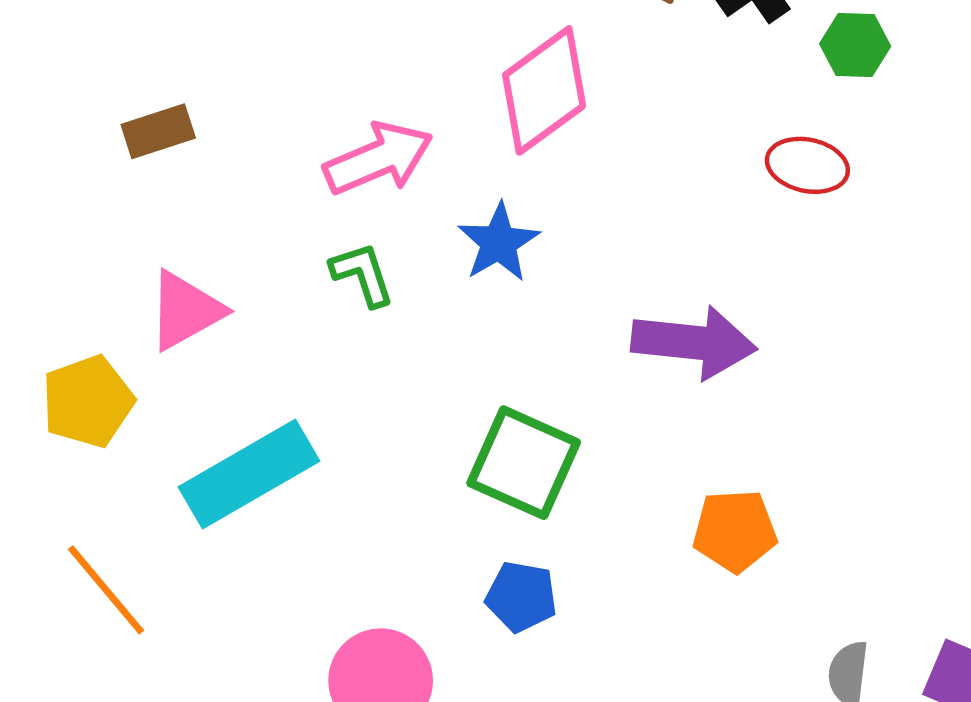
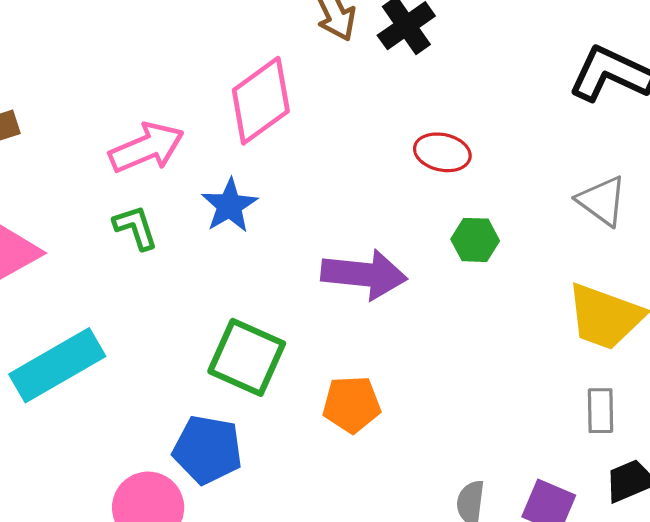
green hexagon: (855, 45) -> (475, 240), moved
orange pentagon: (735, 531) -> (352, 404), moved
blue pentagon: (521, 597) -> (208, 450), moved, size x1.4

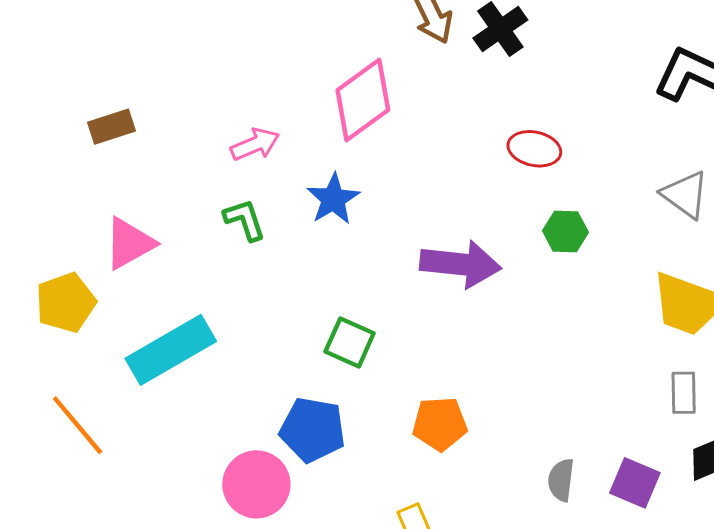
pink arrow: (147, 148) -> (255, 144), size x0.7
green square: (247, 357) -> (350, 342), size x0.7
orange pentagon: (352, 404) -> (440, 424), moved

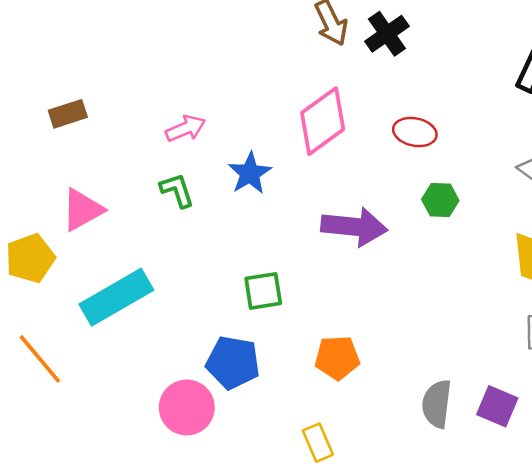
pink diamond: (363, 100) -> (323, 121), moved
green square: (350, 342) -> (263, 291), turned -33
gray semicircle: (561, 480) -> (437, 404), size x1.4

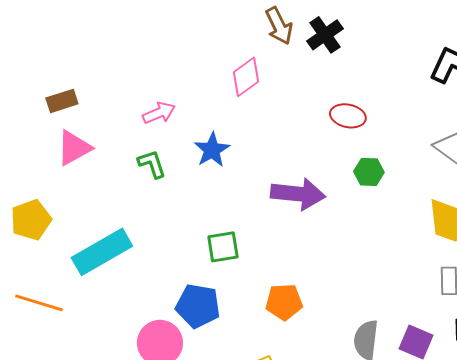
pink diamond: (323, 121) -> (246, 77), moved, size x0.7
pink triangle: (82, 210) -> (74, 148), moved
orange line: (40, 359) -> (39, 303), turned -33

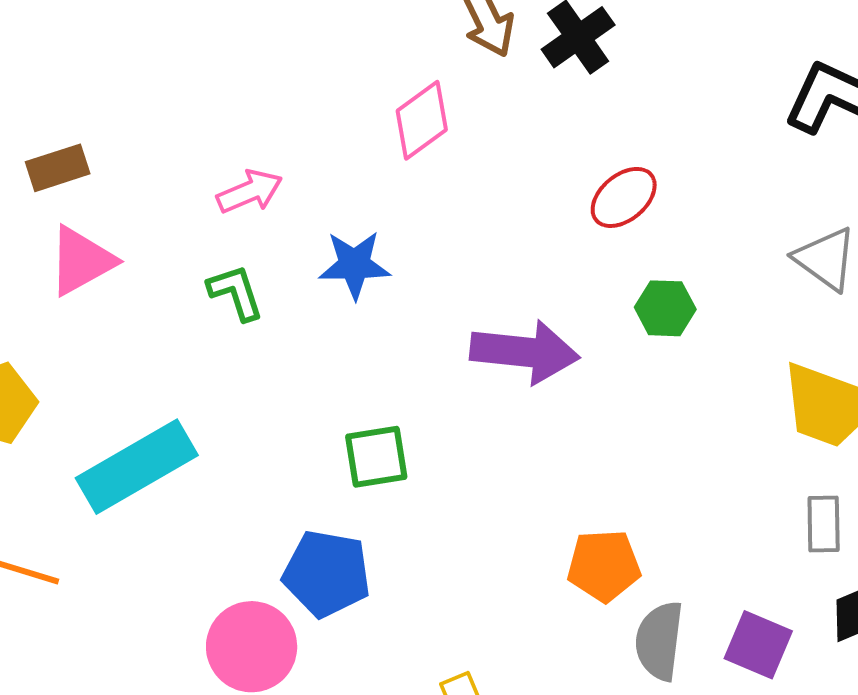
red ellipse: (348, 116) -> (624, 197), turned -52
blue star: (212, 150) -> (354, 265), turned 30
orange pentagon: (284, 302) -> (604, 566), moved

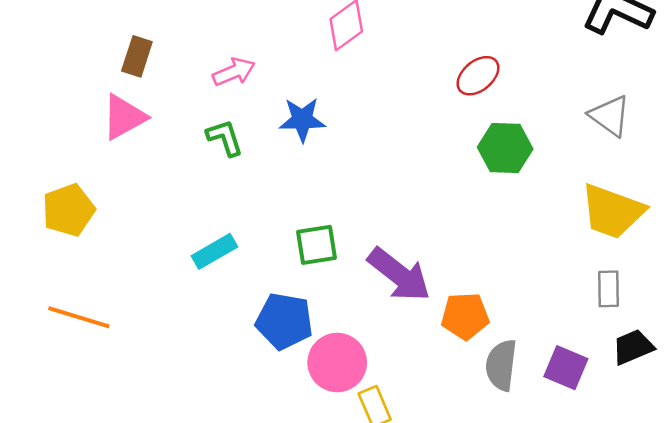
brown rectangle: (58, 168) -> (137, 56), moved, turned -54
green hexagon: (665, 308) -> (505, 148), size x1.4
purple arrow: (525, 352) -> (399, 275), moved, turned 32
cyan rectangle: (137, 467) -> (214, 251), moved, size x0.6
pink circle: (252, 647) -> (337, 363), moved

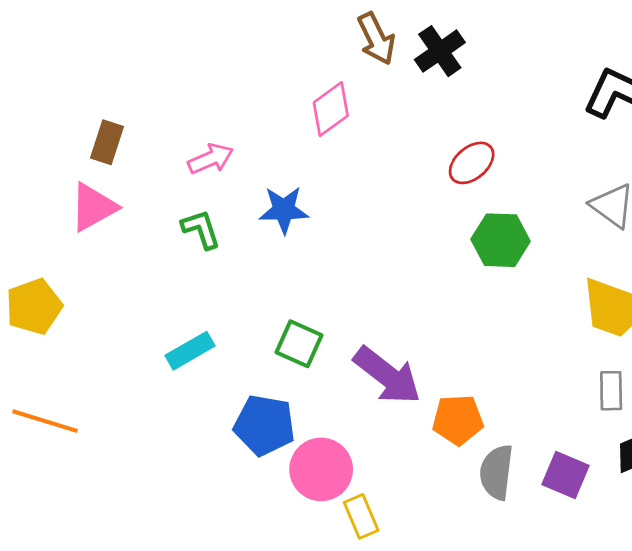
green square: (317, 245) -> (299, 344), turned 33

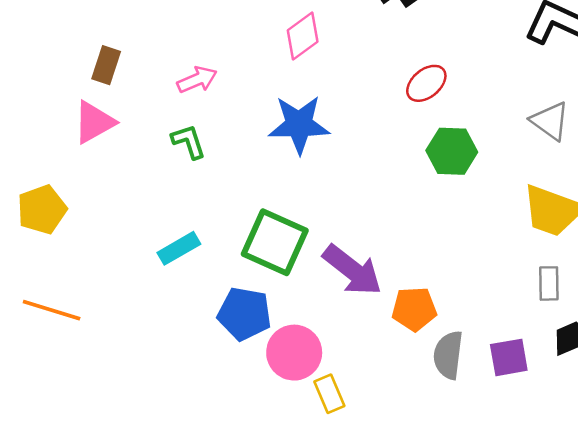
blue star: (284, 210) -> (299, 125), moved, size x1.4
green square: (299, 344) -> (275, 242), size x1.6
purple square: (565, 475) -> (509, 357), turned -33

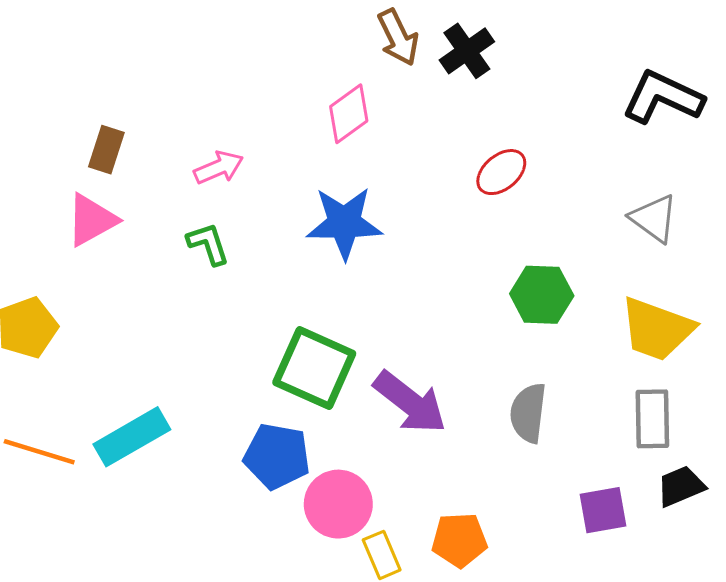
green hexagon: (452, 151) -> (542, 295), moved
cyan rectangle: (179, 248) -> (132, 437), moved, size x1.4
gray rectangle: (549, 283) -> (652, 419), size x1.4
orange pentagon: (414, 309) -> (459, 540), moved
gray semicircle: (448, 355) -> (528, 413), moved

